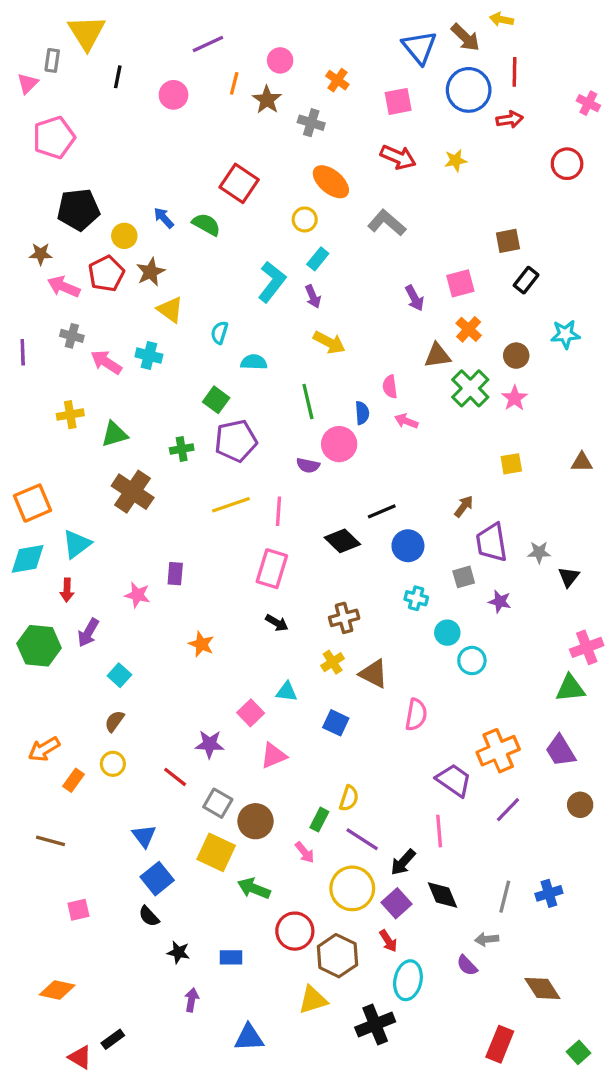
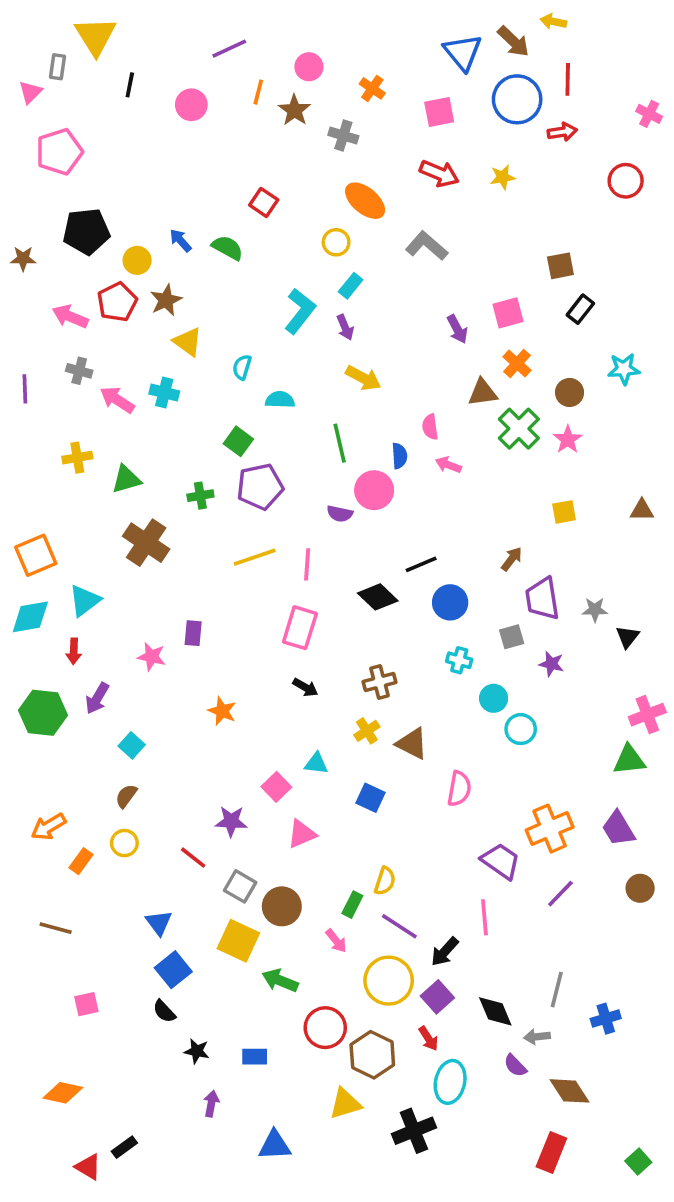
red square: (239, 183) -> (264, 202), size x0.7
brown star: (41, 254) -> (23, 259), moved
blue cross: (549, 893) -> (606, 1019), moved
black diamond: (442, 895) -> (495, 1011), moved
brown diamond: (542, 988) -> (570, 1091), moved

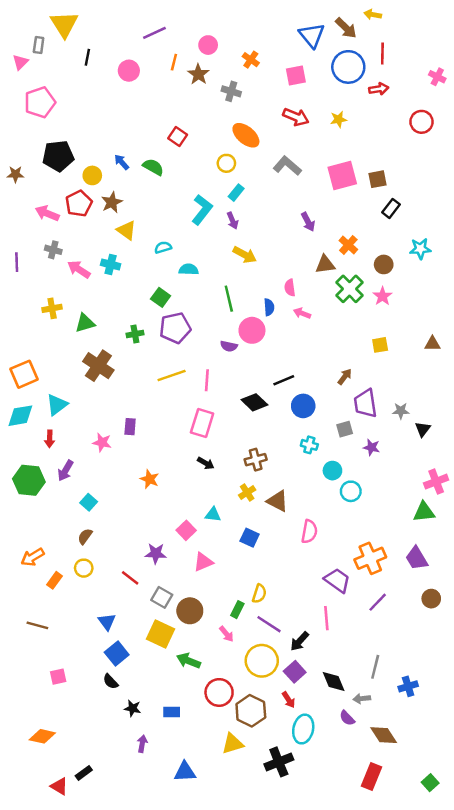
pink square: (508, 313) -> (342, 175), moved, size x1.4
cyan semicircle: (242, 367) -> (163, 247), turned 56

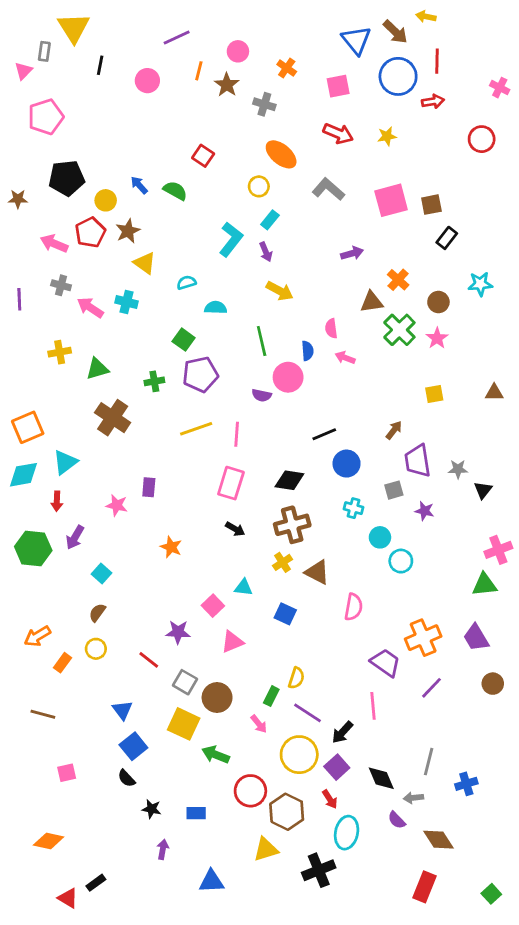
purple arrow: (308, 222) -> (352, 253), turned -78
black diamond: (254, 402) -> (289, 480), moved, turned -35
brown cross: (256, 460) -> (292, 525), size x1.4

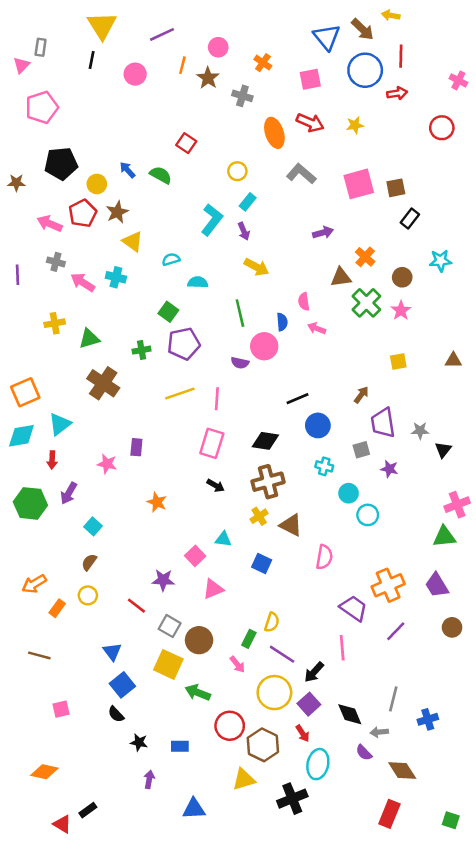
yellow triangle: (74, 28) -> (102, 26), moved
orange ellipse: (281, 154) -> (274, 133), moved, turned 32
green square: (491, 894) -> (451, 820), turned -30

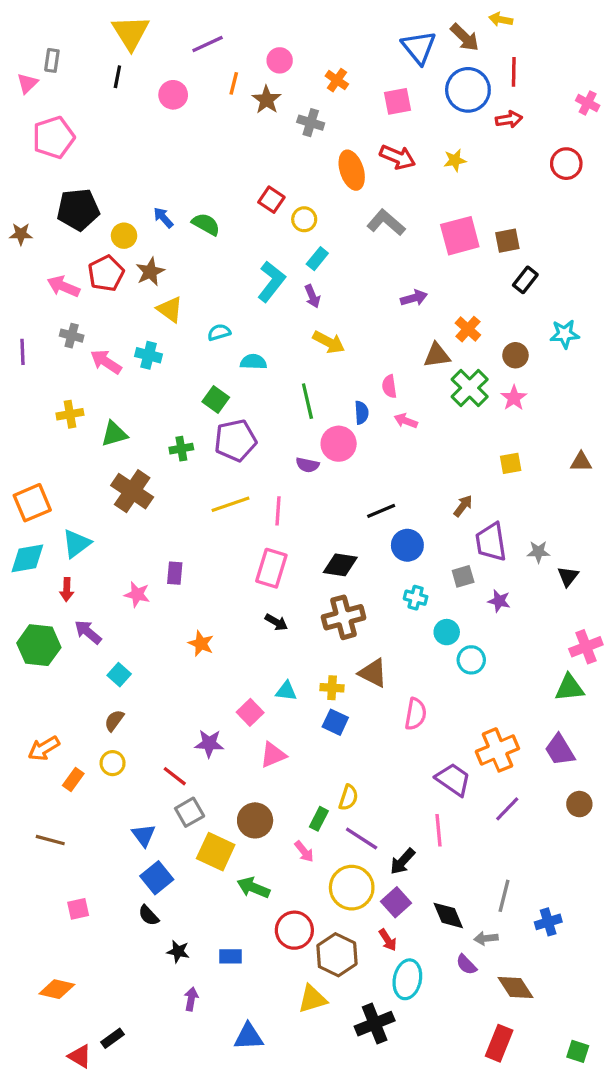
red square: (186, 143) -> (271, 200), moved
purple arrow: (69, 493) -> (88, 632), turned 100
yellow cross: (259, 516) -> (332, 688), moved, turned 36
gray square: (170, 626) -> (190, 812), moved, turned 30

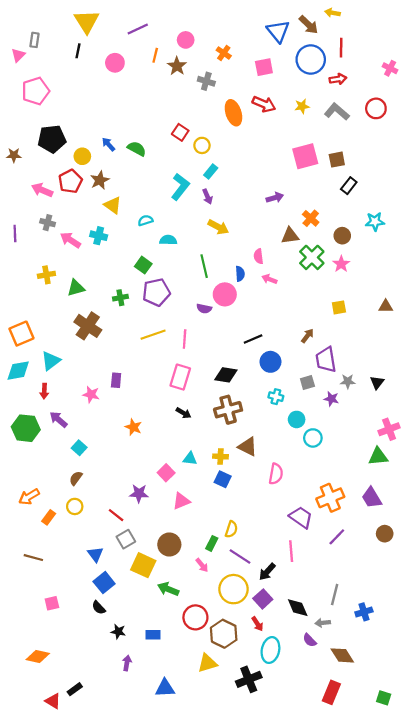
gray L-shape: (386, 223) -> (337, 112), moved
gray star: (538, 552) -> (348, 381), moved

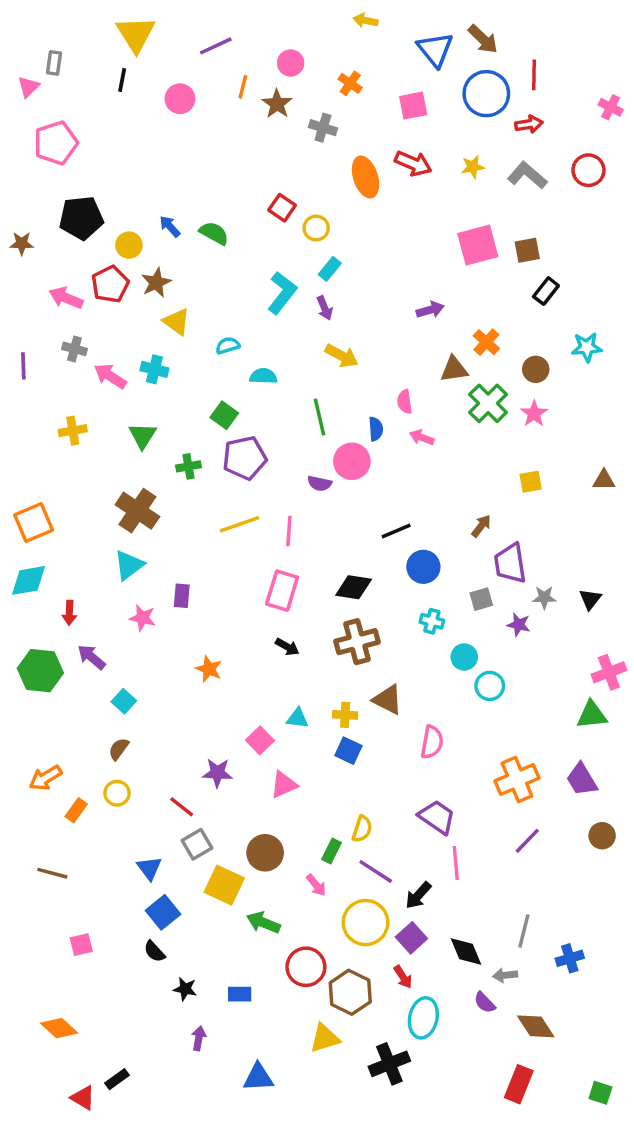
yellow arrow: (332, 13) -> (366, 20), moved
green triangle: (76, 288) -> (143, 436), moved, turned -42
cyan triangle: (51, 361) -> (129, 565), moved
purple trapezoid: (301, 517) -> (437, 817), moved
orange diamond: (38, 657) -> (59, 1028), turned 30

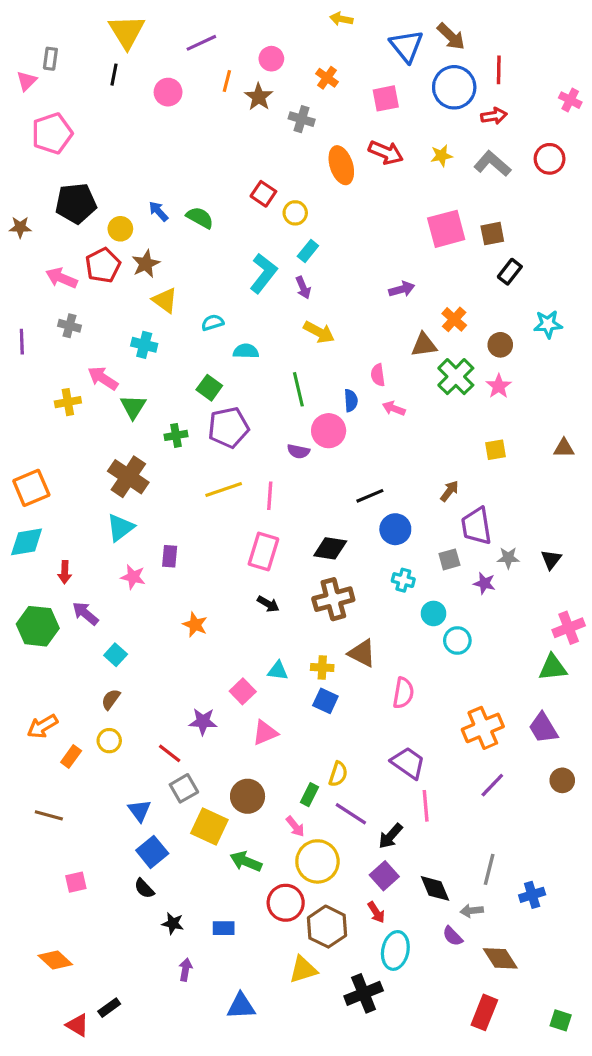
pink arrow: (110, 376) -> (103, 378), moved
yellow circle: (366, 923) -> (317, 861), moved

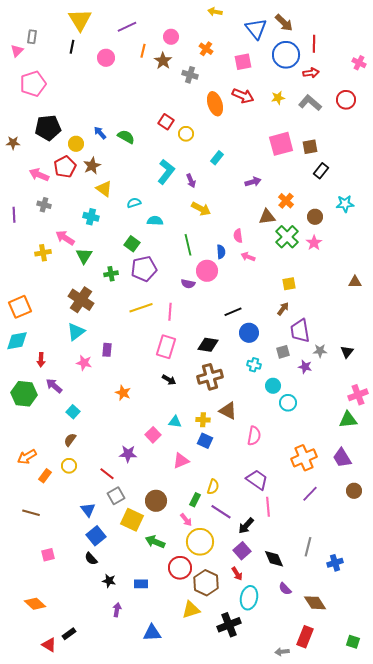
cyan rectangle: (308, 251) -> (217, 158), moved
yellow square: (495, 450) -> (289, 284), moved
pink triangle: (265, 733) -> (181, 461), moved
gray arrow: (472, 911) -> (282, 652), moved

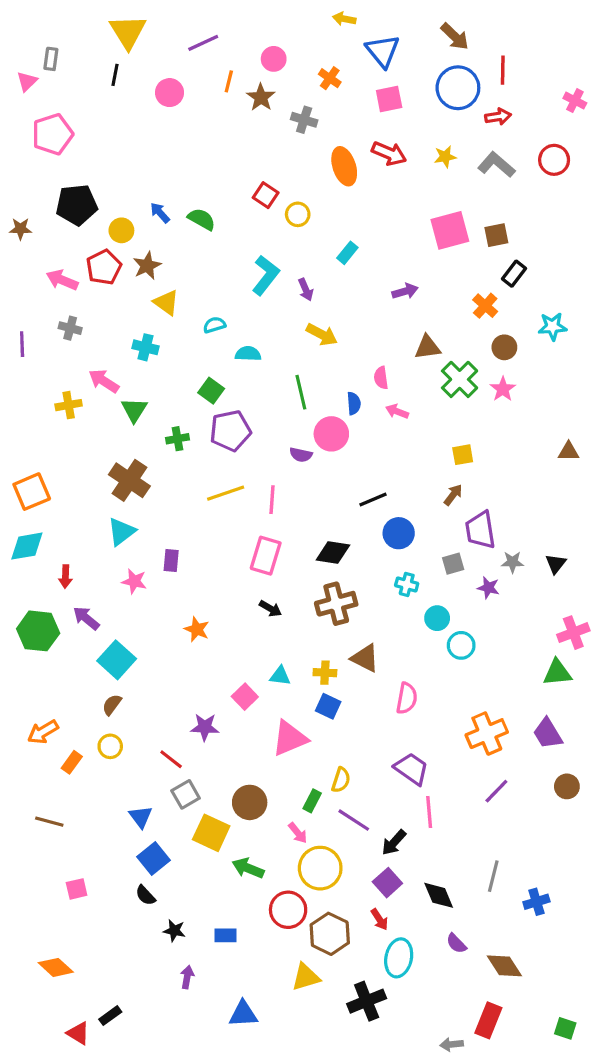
blue triangle: (256, 29) -> (383, 51), moved
orange cross: (286, 201) -> (485, 306), moved
cyan square: (73, 412) -> (117, 660), size x1.6
pink triangle: (181, 461) -> (290, 738), size x1.4

